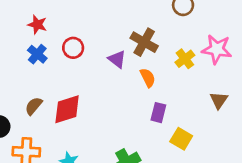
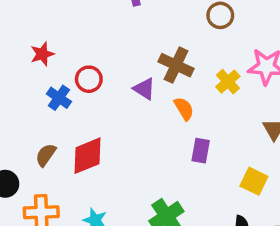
red star: (37, 25) -> (42, 54), turned -30
blue cross: (37, 54) -> (59, 98), moved
yellow square: (181, 139) -> (254, 181), moved

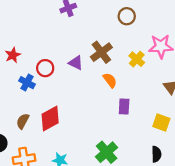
brown cross: (176, 65) -> (101, 52), turned 35
purple triangle: (144, 89) -> (76, 63), moved

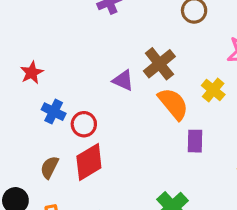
yellow cross: (137, 59) -> (213, 90), moved
red circle: (45, 68) -> (84, 124), moved
orange semicircle: (110, 80) -> (173, 104), size x1.5

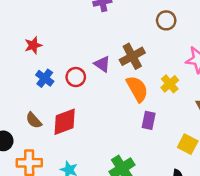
red circle: (84, 124) -> (76, 77), moved
brown semicircle: (49, 167) -> (34, 120), turned -78

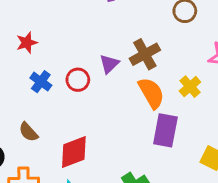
purple triangle: (102, 64) -> (109, 64), turned 42
purple rectangle: (149, 120) -> (165, 130), size x1.5
red diamond: (65, 122) -> (74, 152), moved

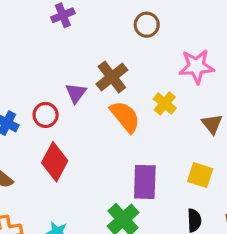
purple rectangle: (165, 130) -> (145, 182), moved
red diamond: (74, 152) -> (55, 162), moved, turned -32

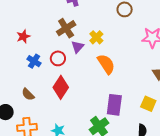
brown cross: (112, 77) -> (66, 28), moved
yellow cross: (165, 103) -> (96, 37), moved

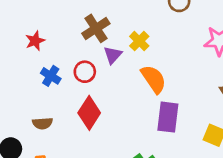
brown semicircle: (28, 94) -> (43, 123), turned -48
purple rectangle: (114, 105) -> (168, 117), moved

